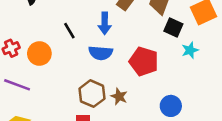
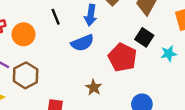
black square: (173, 27) -> (144, 37), moved
blue semicircle: (101, 53) -> (82, 43), turned -35
brown hexagon: (92, 94) -> (26, 75), moved

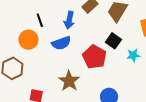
orange circle: (24, 34) -> (28, 40), moved
brown star: (94, 87) -> (69, 81), size x1.5

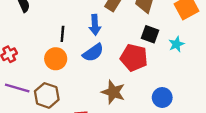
black line: (40, 20) -> (62, 34), turned 40

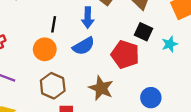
brown hexagon: (47, 95) -> (53, 86), moved

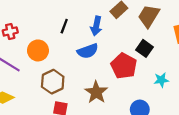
cyan star: (170, 44) -> (161, 80), moved
orange circle: (45, 49) -> (38, 50), moved

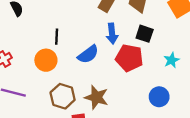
blue arrow: (96, 26) -> (112, 34), moved
orange circle: (38, 50) -> (46, 60), moved
brown star: (96, 92) -> (96, 97), moved

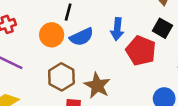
blue arrow: (112, 34) -> (117, 29), moved
blue semicircle: (88, 54) -> (82, 37), moved

